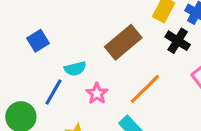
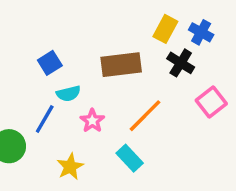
blue square: (38, 41) -> (50, 63), moved
brown rectangle: (123, 42) -> (121, 65), turned 33

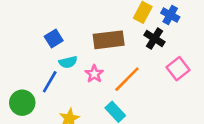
pink star: (92, 121) -> (94, 74), moved

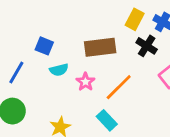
blue square: (54, 39) -> (44, 46), turned -36
blue line: (50, 82) -> (16, 72), moved

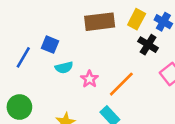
brown rectangle: (100, 47) -> (100, 22), moved
blue line: (16, 72) -> (23, 57), moved

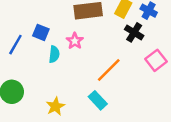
cyan semicircle: (64, 68) -> (54, 54), turned -70
pink star: (89, 79) -> (75, 41), moved

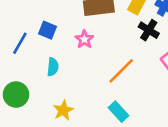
cyan semicircle: (54, 54) -> (53, 67), moved
cyan rectangle: (98, 100) -> (119, 112), moved

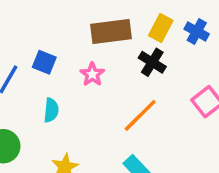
black cross: (149, 30) -> (152, 62), moved

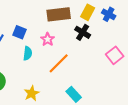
cyan semicircle: (51, 110) -> (28, 53), moved
orange line: (140, 115) -> (59, 63), moved

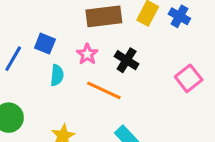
black cross: (83, 32) -> (127, 60), moved
orange line: (59, 63) -> (104, 90), turned 70

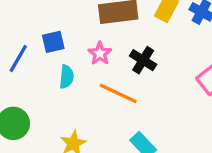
blue square: (45, 44) -> (53, 42), turned -35

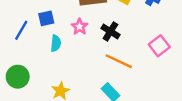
orange line: (118, 93) -> (119, 61), moved

